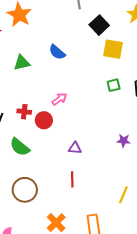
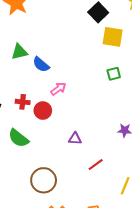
blue semicircle: (57, 52) -> (41, 64), moved
red line: (72, 179) -> (96, 165), moved, turned 56
brown circle: (25, 190) -> (44, 180), moved

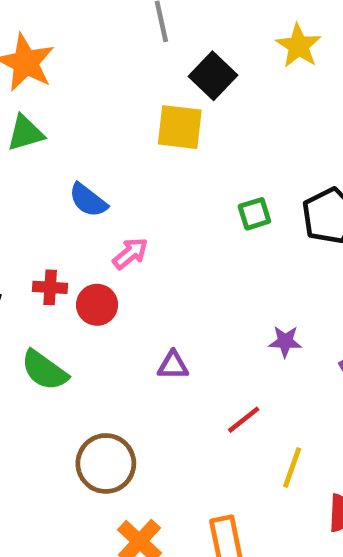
yellow square: (113, 37) -> (180, 127), moved
green triangle: (19, 52) -> (25, 133), moved
red line: (96, 165) -> (244, 420), moved

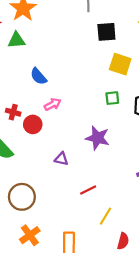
black square: (213, 76) -> (106, 32), turned 30
yellow square: (180, 127) -> (120, 64), moved
purple star: (285, 341) -> (97, 138), moved, size x1.6

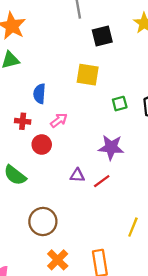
yellow square: (120, 64) -> (88, 75), moved
blue semicircle: (38, 76) -> (39, 94), turned 54
red cross: (13, 112) -> (23, 121), moved
red line: (88, 190) -> (102, 181), moved

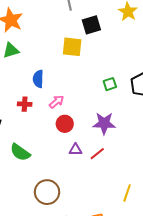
yellow square: (88, 75) -> (72, 47), moved
red circle: (42, 145) -> (65, 124), moved

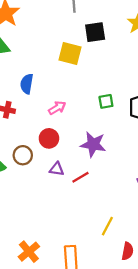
pink arrow: (57, 102) -> (57, 108), moved
brown circle: (47, 192) -> (23, 155), moved, size x0.7

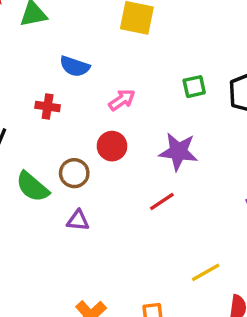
blue semicircle: (27, 84) -> (75, 66), turned -78
purple triangle: (57, 169) -> (78, 220), moved
yellow line: (107, 226) -> (206, 272), turned 36

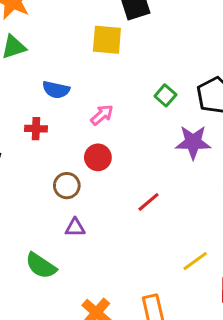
green square: (194, 87) -> (165, 95), turned -30
purple star: (178, 152) -> (193, 142), moved
green semicircle: (32, 187) -> (41, 266), moved

